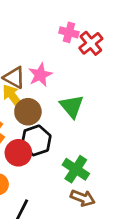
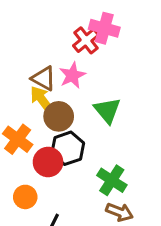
pink cross: (69, 32) -> (104, 28), size x1.4
red cross: (91, 43) -> (86, 40), moved

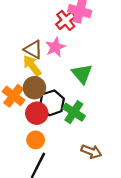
brown circle: (59, 116) -> (34, 88), moved
green cross: (112, 180) -> (74, 112), moved
orange circle: (25, 197) -> (36, 140), moved

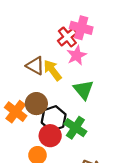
pink star: (55, 47) -> (77, 55), moved
yellow arrow: (32, 66) -> (52, 70), moved
red circle: (37, 113) -> (50, 136), moved

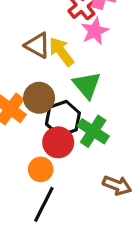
green triangle: (83, 90) -> (87, 85), moved

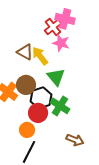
pink star: (95, 31) -> (61, 43), turned -30

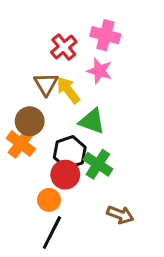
red cross: (53, 27) -> (64, 47), moved
brown triangle: (25, 52) -> (46, 84), turned 30
green triangle: (56, 77) -> (92, 121), turned -30
brown circle: (26, 85) -> (30, 121), moved

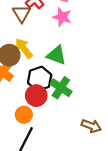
brown triangle: (46, 84) -> (22, 14), moved
yellow arrow: (68, 90) -> (24, 48), moved
brown arrow: (120, 215) -> (91, 126), moved

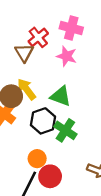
red circle: (36, 96) -> (50, 176), moved
orange circle: (24, 115) -> (37, 159), moved

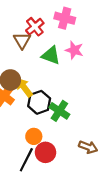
pink star: (67, 56) -> (74, 50), moved
yellow arrow: (27, 89) -> (24, 87), moved
green triangle: (61, 96) -> (51, 55), moved

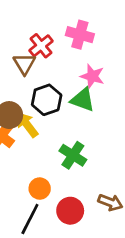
green triangle: (51, 55) -> (83, 100), moved
black hexagon: (39, 102) -> (47, 100), moved
red circle: (46, 152) -> (70, 211), moved

